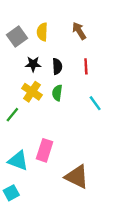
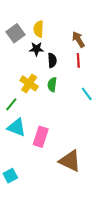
brown arrow: (79, 31) -> (78, 39), moved
black star: (33, 64) -> (36, 49), moved
cyan triangle: (18, 161) -> (17, 127), moved

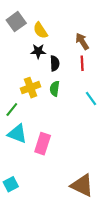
yellow semicircle: (39, 29) -> (40, 30), turned -35
gray square: (16, 33) -> (16, 22), moved
yellow cross: (29, 83) -> (30, 88), turned 36
brown triangle: (70, 161) -> (82, 185), moved

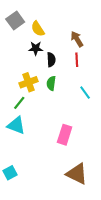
green line: (12, 110) -> (19, 103), moved
pink rectangle: (43, 144) -> (65, 135), moved

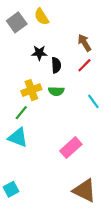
yellow semicircle: (38, 29) -> (42, 17), moved
red line: (77, 60) -> (84, 65), turned 48
green semicircle: (51, 83) -> (56, 91), turned -96
pink rectangle: (65, 135) -> (71, 148), turned 30

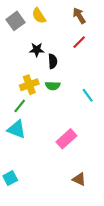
brown arrow: (84, 43) -> (79, 16), moved
red line: (84, 65) -> (79, 42), moved
brown triangle: (84, 190) -> (79, 179), size x0.6

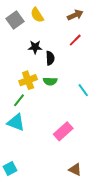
brown arrow: (79, 16) -> (75, 15), turned 98

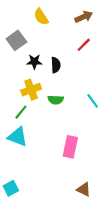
gray square: (15, 20) -> (16, 40), moved
black star: (35, 47) -> (34, 62), moved
green semicircle: (50, 81) -> (56, 100), moved
pink rectangle: (63, 131) -> (70, 147), turned -36

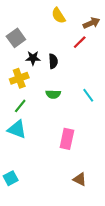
yellow semicircle: (41, 17) -> (58, 16), moved
brown arrow: (84, 17) -> (91, 23), moved
yellow cross: (31, 90) -> (19, 78), moved

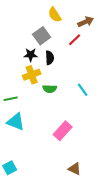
gray square: (16, 38) -> (42, 36), moved
yellow cross: (19, 78) -> (32, 75), moved
green line: (20, 106) -> (11, 99), moved, turned 40
pink rectangle: (67, 139) -> (63, 131), turned 30

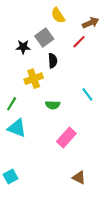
black star: (31, 55) -> (23, 47), moved
green semicircle: (50, 89) -> (53, 105), moved
green line: (11, 99) -> (12, 104), turned -48

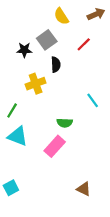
brown arrow: (91, 23) -> (96, 14), moved
green semicircle: (53, 105) -> (65, 123), moved
pink rectangle: (66, 138) -> (55, 146), moved

